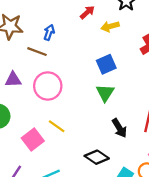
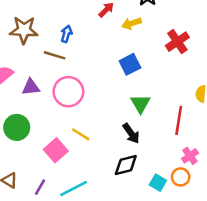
green triangle: (105, 93) -> (141, 104), moved
black arrow: (119, 128) -> (131, 133), moved
black diamond: (97, 157) -> (126, 165), turned -45

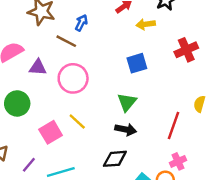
green triangle: (141, 104) -> (127, 102), moved
black arrow: (131, 133) -> (126, 129), turned -54

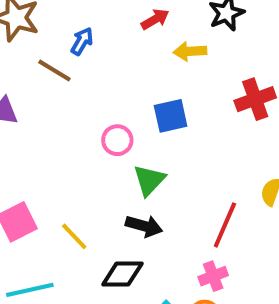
pink circle: (73, 78) -> (117, 140), moved, size x0.6
yellow line: (77, 121) -> (74, 236), moved
pink cross: (178, 161) -> (213, 276), moved

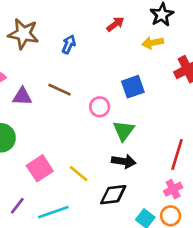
yellow arrow: (190, 51) -> (153, 43), moved
brown line: (54, 71) -> (60, 90), moved

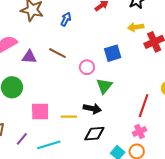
yellow arrow: (153, 43) -> (136, 27), moved
black arrow: (124, 161) -> (92, 109), moved
pink square: (40, 168) -> (40, 111), turned 30
yellow line: (78, 174) -> (69, 117), turned -42

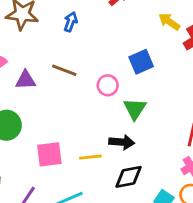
yellow arrow: (136, 27) -> (169, 22), turned 49

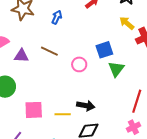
green triangle: (135, 109) -> (116, 69), moved

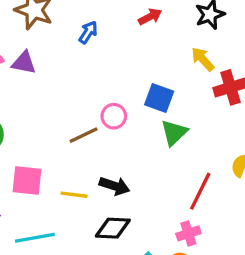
blue square: (104, 50) -> (159, 98), turned 30
brown line: (49, 51) -> (84, 135), moved, turned -60
purple triangle: (21, 56) -> (24, 63), moved

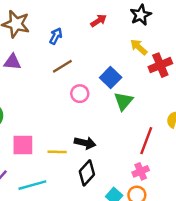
blue square: (159, 98) -> (111, 78), turned 30
brown line: (84, 135) -> (62, 66), moved
black diamond: (113, 228) -> (87, 173), turned -45

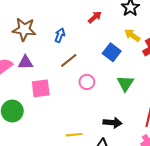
blue square: (111, 78) -> (112, 52), moved
black arrow: (85, 143) -> (113, 123), moved
pink square: (23, 145) -> (41, 88), moved

